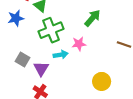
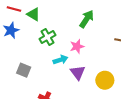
green cross: (51, 30) -> (47, 37), size x0.7
purple triangle: (41, 69) -> (78, 73), moved

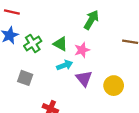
green triangle: (33, 14) -> (60, 44), moved
green cross: (47, 37) -> (33, 43), moved

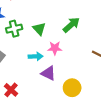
green triangle: (60, 44) -> (39, 29), moved
purple triangle: (84, 78) -> (48, 73), turned -42

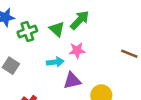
green arrow: (71, 25) -> (80, 20), moved
purple triangle: (48, 73) -> (72, 81), turned -35

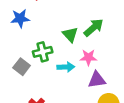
green cross: (27, 32) -> (43, 52), moved
purple triangle: (72, 81) -> (97, 80), moved

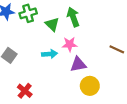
green arrow: (94, 28) -> (73, 17), turned -66
green cross: (43, 52) -> (28, 13), moved

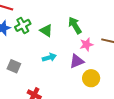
green arrow: (73, 17) -> (75, 25), moved
pink star: (70, 44) -> (86, 44), moved

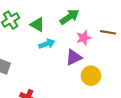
green arrow: (75, 25) -> (69, 17), turned 90
cyan arrow: (49, 57) -> (47, 44), moved

